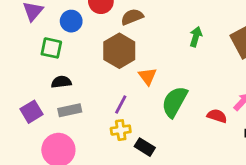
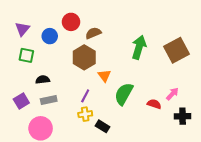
green arrow: (196, 37) -> (139, 47), size x1.6
green square: (51, 48) -> (26, 55), moved

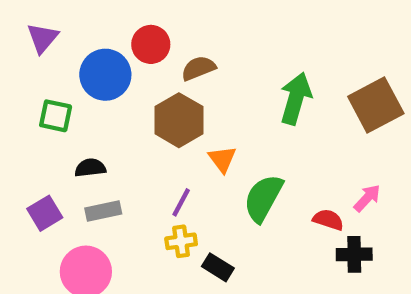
purple triangle: (22, 29) -> (43, 38), moved
blue circle: (50, 36) -> (105, 75), size x1.5
black cross: (183, 116) -> (354, 254), moved

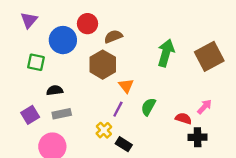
green semicircle: (263, 198) -> (148, 107), size x0.7
purple line: (181, 202) -> (118, 109), moved
yellow cross: (181, 241) -> (104, 130), turned -35

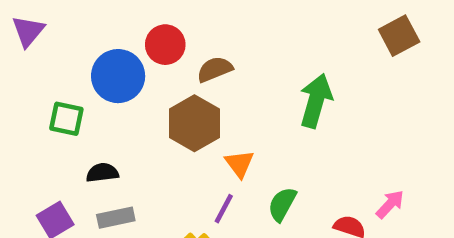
purple triangle: (29, 20) -> (28, 31), moved
brown square: (209, 56) -> (399, 36), moved, size x0.7

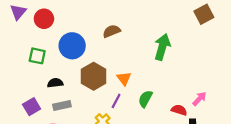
red circle: (165, 45) -> (44, 19), moved
blue circle: (118, 76) -> (72, 46), moved
brown hexagon: (194, 123) -> (94, 76), moved

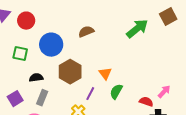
green arrow: (162, 47) -> (137, 29), moved, turned 35
orange triangle: (124, 78) -> (105, 74), moved
gray rectangle: (62, 105) -> (42, 98), turned -56

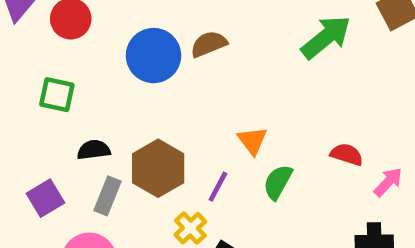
blue circle: (51, 45) -> (154, 56), moved
brown hexagon: (70, 72) -> (158, 168), moved
red semicircle: (146, 102) -> (347, 154), moved

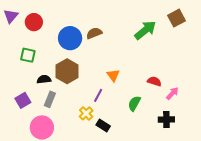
brown hexagon: (158, 168) -> (67, 71), moved
green semicircle: (278, 182) -> (134, 103), moved

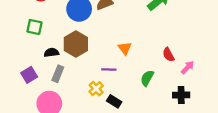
red semicircle: (154, 81) -> (168, 55), turned -136
purple line: (98, 95) -> (109, 70), turned 64

